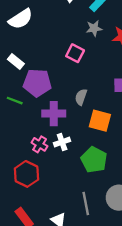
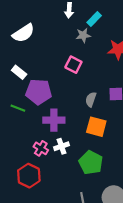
gray star: (94, 28) -> (83, 35), moved
gray semicircle: (81, 97) -> (91, 99), moved

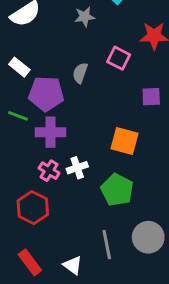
gray star: (83, 35) -> (85, 17), moved
pink square: (73, 65) -> (119, 58), moved
gray semicircle: (91, 99) -> (80, 73), moved
purple cross: (54, 120) -> (51, 132), moved

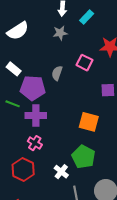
white cross: (77, 168) -> (61, 172), moved, turned -32

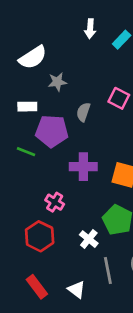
gray star: (60, 33) -> (57, 82), moved
white rectangle: (14, 69) -> (27, 107), turned -40
purple cross: (36, 116) -> (83, 167), moved

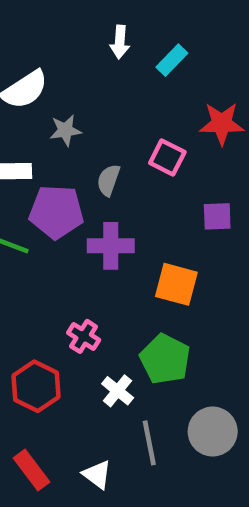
purple cross: (83, 167) -> (111, 246), moved
pink cross: (55, 202) -> (84, 336), moved

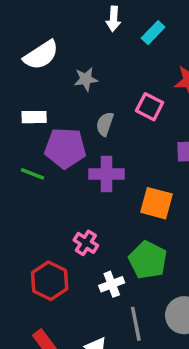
gray star: (65, 130) -> (86, 79), moved
white cross: (118, 391) -> (112, 284), turned 30

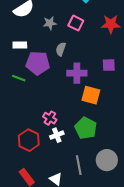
pink square: (150, 107) -> (76, 23), moved
purple cross: (107, 174) -> (77, 73), moved
white cross: (112, 284) -> (57, 135), moved

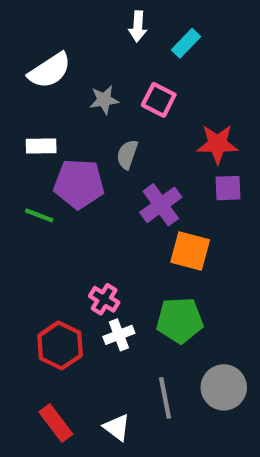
red star: (111, 24) -> (217, 144), moved
purple cross: (77, 73) -> (161, 205), turned -36
green pentagon: (86, 128) -> (180, 320), turned -30

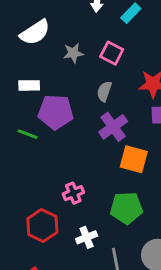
gray semicircle: (127, 154) -> (104, 91), moved
pink cross: (104, 299) -> (73, 193), turned 36
white cross: (119, 335) -> (87, 237), moved

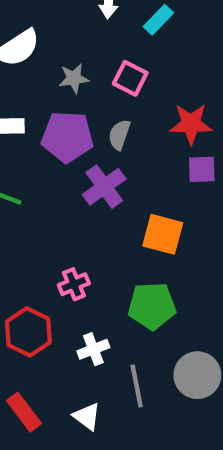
purple pentagon: (56, 112) -> (67, 137), moved
purple cross: (113, 127) -> (104, 187), moved

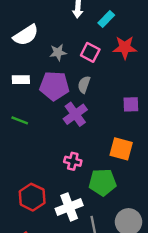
red star: (191, 124) -> (125, 47), moved
orange square: (163, 234) -> (121, 149), moved
pink cross: (74, 284) -> (73, 161), moved, turned 35
white cross: (93, 349) -> (69, 207), size x1.5

